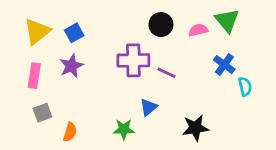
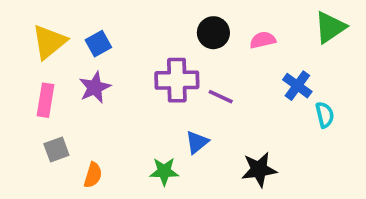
green triangle: (227, 20) -> (330, 27), moved, turned 36

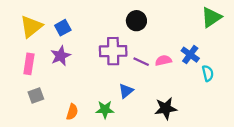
pink semicircle: (263, 40) -> (163, 60), moved
orange semicircle: (93, 175) -> (72, 112), moved

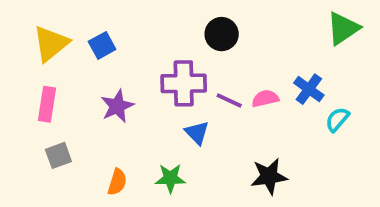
purple star: (60, 56) -> (117, 106), moved
cyan semicircle: (208, 73) -> (337, 119), turned -126
blue triangle: (126, 91) -> (197, 133), moved, turned -35

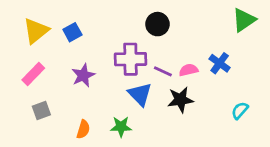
pink rectangle: (47, 104) -> (33, 74), turned 35
cyan semicircle: (337, 119) -> (240, 110), moved
blue triangle: (197, 133) -> (140, 94), size x1.4
black star: (269, 176) -> (180, 100), moved

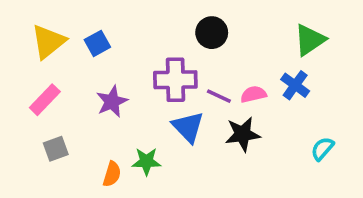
green triangle: (244, 20) -> (310, 40), moved
green star: (121, 127) -> (146, 161), moved

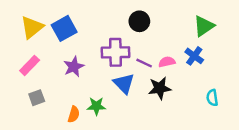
blue square: (97, 43) -> (64, 28), size x1.5
cyan semicircle: (322, 149) -> (212, 98), turned -49

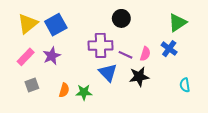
pink semicircle: (167, 62) -> (145, 54), turned 120
purple star: (74, 67) -> (52, 56), moved
orange semicircle: (74, 114) -> (64, 90), moved

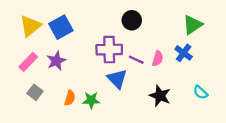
black star: (139, 77) -> (160, 96), moved, turned 30
gray square: (32, 85) -> (35, 92), turned -32
cyan semicircle: (185, 85) -> (200, 92), turned -40

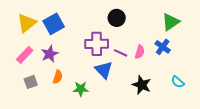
gray square: (35, 92) -> (31, 82), turned 32
orange semicircle: (70, 98) -> (58, 77), moved

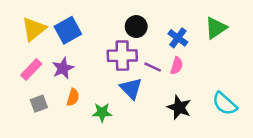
black circle: (117, 18) -> (136, 27), moved
blue cross: (163, 47) -> (178, 38), moved
cyan semicircle: (178, 82) -> (225, 104), size x1.5

